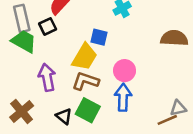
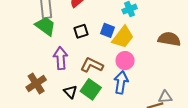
black square: (48, 26) -> (81, 31), moved
yellow trapezoid: (84, 57) -> (123, 37), moved

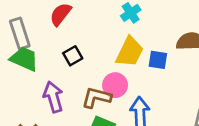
blue square: (108, 30) -> (158, 60), moved
pink circle: (125, 61) -> (115, 85), moved

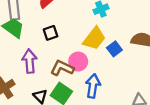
blue square: (158, 60) -> (114, 49), turned 32

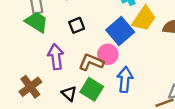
yellow trapezoid: (94, 38) -> (144, 19), moved
blue square: (114, 49) -> (120, 31), moved, size x1.6

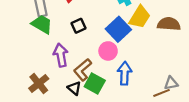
brown L-shape: (91, 62) -> (83, 70), moved, turned -60

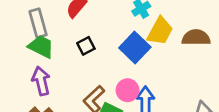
pink circle: (108, 51) -> (128, 90), moved
purple arrow: (61, 55) -> (41, 81), moved

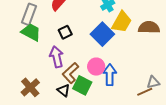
gray rectangle: (38, 23) -> (29, 14), turned 35
purple arrow: (41, 81) -> (57, 57), moved

